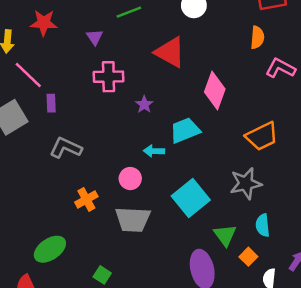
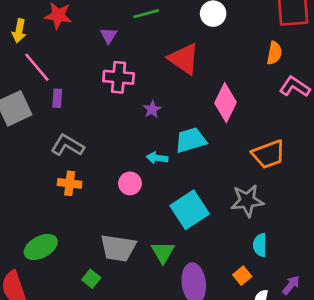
orange cross: (86, 199) -> (70, 183), moved, turned 30
gray trapezoid: (133, 220) -> (118, 248), moved
green triangle: (225, 235) -> (163, 252), moved

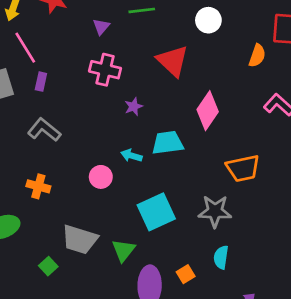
orange semicircle: (274, 53) -> (257, 56), moved
orange cross: (70, 183) -> (38, 186), moved
orange square: (242, 276) -> (186, 274), moved

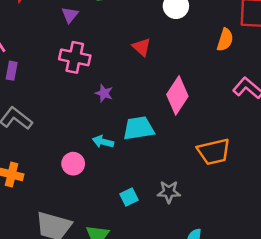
red triangle: (173, 61) -> (142, 47), size x0.6
purple star: (134, 107) -> (104, 93), turned -30
gray star: (215, 211) -> (169, 192), moved, size x0.7
cyan square: (156, 212) -> (129, 197), size x0.5

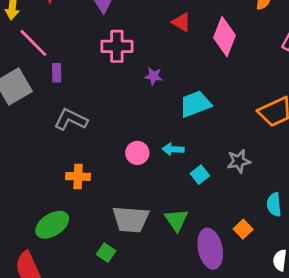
pink diamond: (177, 95) -> (225, 37), moved
cyan arrow: (103, 142) -> (173, 149), moved

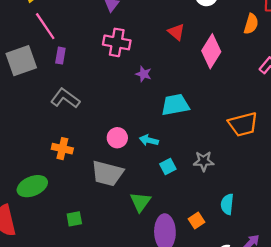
gray trapezoid: (131, 219) -> (107, 173), moved
green square: (106, 253) -> (74, 219), turned 35

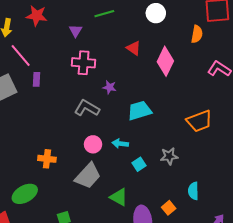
gray L-shape: (65, 98) -> (87, 108), moved
gray trapezoid: (107, 173) -> (88, 176), turned -56
green triangle: (140, 202) -> (119, 197), turned -30

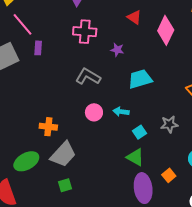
purple star: (109, 87) -> (117, 50), moved
gray trapezoid: (88, 176) -> (63, 154), moved
green triangle: (119, 197) -> (135, 157), moved

